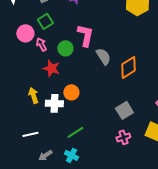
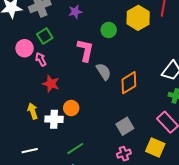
green circle: (65, 48) -> (109, 30), moved

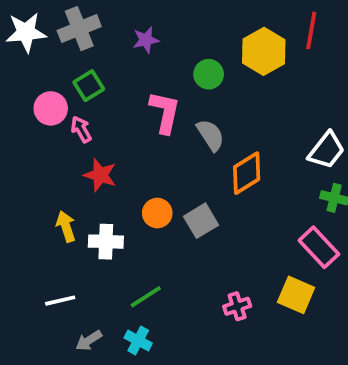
gray semicircle: (104, 72) -> (210, 135), moved
orange circle: (71, 108) -> (157, 213), moved
gray square: (125, 126) -> (201, 221), moved

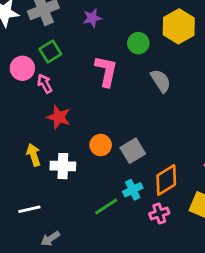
gray semicircle: (210, 135) -> (161, 81), moved
orange diamond: (247, 173) -> (166, 180), moved
green line: (146, 297) -> (106, 206), moved
cyan cross: (138, 341) -> (133, 190), moved, turned 36

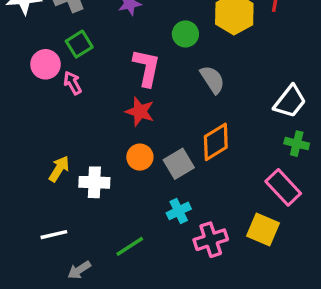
red star: (59, 117) -> (140, 112), moved
yellow arrow: (34, 155) -> (59, 169), turned 50
orange diamond: (166, 180) -> (216, 142), moved
green line: (106, 206) -> (130, 246), moved
pink cross: (159, 213) -> (211, 240), size x1.4

